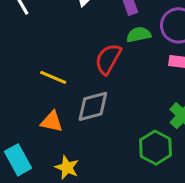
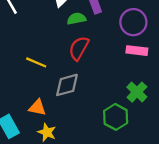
green semicircle: (139, 35) -> (76, 19), moved
orange triangle: (52, 122) -> (37, 107), moved

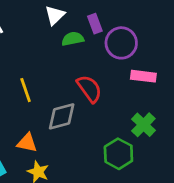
purple circle: (133, 22) -> (121, 43), moved
red semicircle: (79, 48) -> (89, 89), moved, turned 115
yellow line: (36, 62) -> (26, 90), turned 48

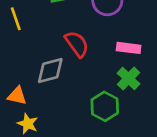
pink rectangle: (143, 76) -> (129, 48), moved
yellow line: (26, 90) -> (16, 19), moved

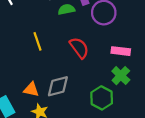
yellow line: (16, 19) -> (38, 41), moved
gray diamond: (50, 71) -> (58, 86), moved

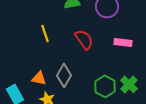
green cross: (121, 76) -> (129, 84), moved
gray diamond: (58, 86) -> (64, 75), turned -45

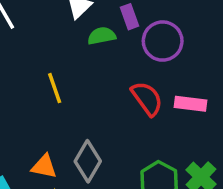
red semicircle: (84, 39) -> (147, 99), moved

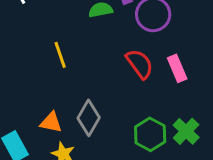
pink rectangle: (191, 104) -> (177, 68), turned 60

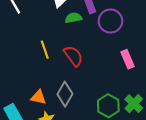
red semicircle: (140, 64) -> (73, 56), moved

